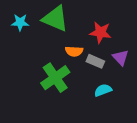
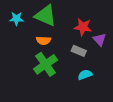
orange semicircle: (74, 51) -> (43, 40), moved
purple triangle: (121, 58) -> (99, 39), moved

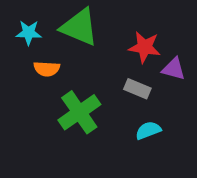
purple triangle: (99, 39) -> (174, 69), turned -32
orange semicircle: (43, 40) -> (47, 69), moved

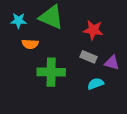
purple triangle: (174, 69) -> (112, 63), moved
green cross: (79, 112) -> (51, 72), turned 36

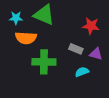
red star: (93, 30) -> (91, 26), moved
orange semicircle: (30, 44) -> (26, 38), size x1.5

